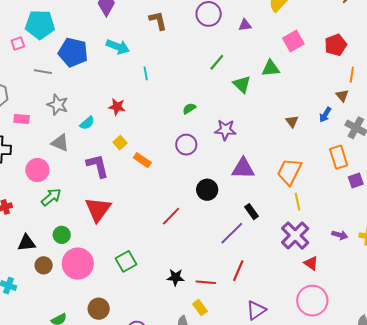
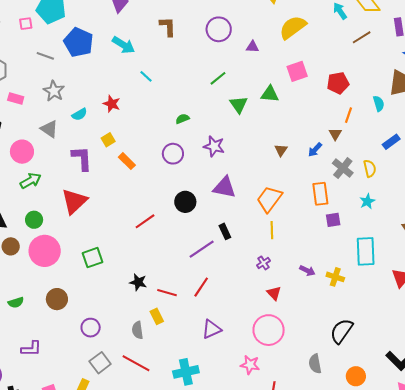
cyan line: (146, 73) -> (146, 76), turned -48
purple cross: (295, 236) -> (263, 263), size x0.5

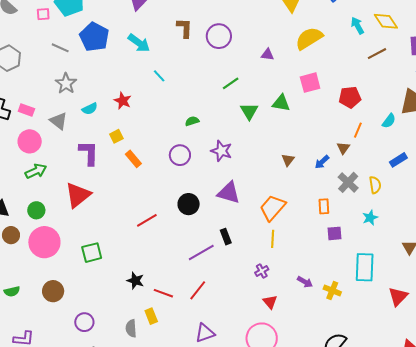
purple circle: (219, 29) -> (219, 36), moved
pink rectangle: (16, 98) -> (26, 110), moved
cyan semicircle: (379, 104) -> (389, 121), turned 49
orange rectangle: (320, 194) -> (324, 206), size x0.7

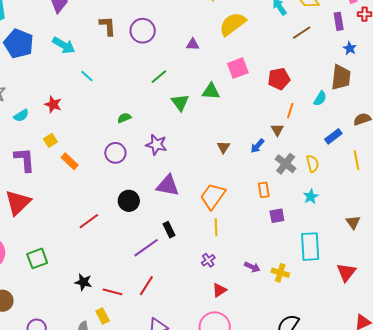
red triangle: (270, 302) -> (219, 290), turned 42

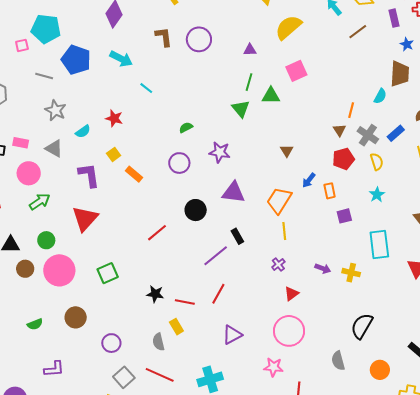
green line: (159, 77) -> (249, 82), moved, turned -30
red pentagon: (279, 79) -> (343, 159), moved
blue arrow: (257, 146) -> (309, 180), moved
gray cross: (286, 164) -> (368, 135), moved

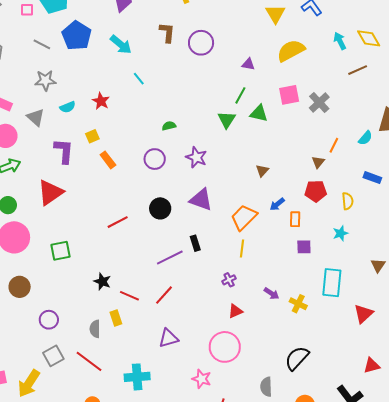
gray star: (55, 110) -> (45, 80), turned 30
blue rectangle: (396, 133) -> (372, 178), turned 48
gray cross: (368, 135) -> (319, 103), moved

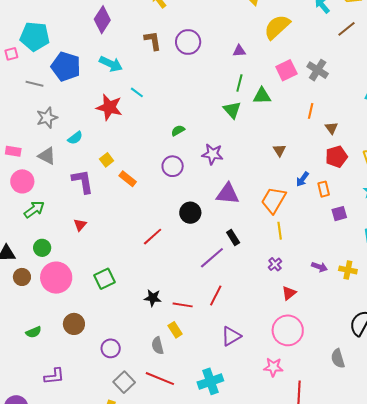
red star: (101, 101) -> (109, 107), moved, size x1.5
orange line: (334, 145) -> (311, 111), moved
red triangle: (50, 192) -> (80, 225), size x0.5

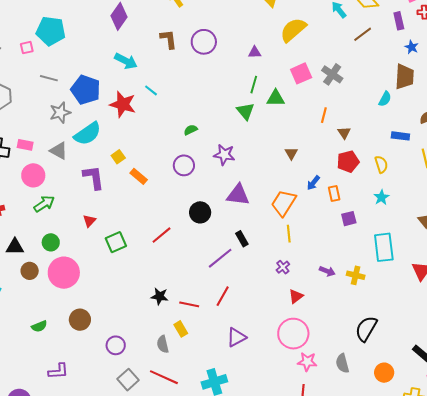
blue pentagon: (66, 66) -> (86, 90), moved
cyan semicircle: (75, 138) -> (88, 134), size x1.8
green square: (105, 279) -> (116, 242), moved
pink star: (273, 367) -> (307, 362), moved

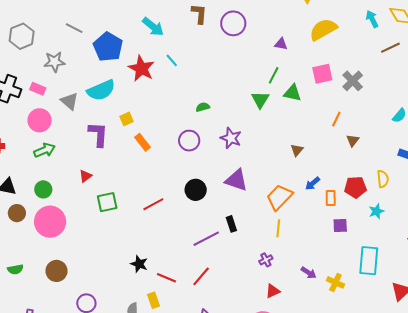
gray star: (60, 112) -> (55, 62), moved
red pentagon: (348, 162) -> (355, 187), moved

